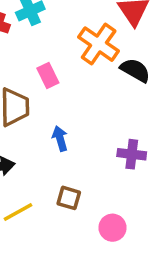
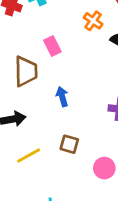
orange cross: (99, 44) -> (93, 21), size x0.6

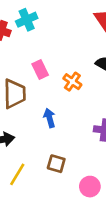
orange cross: (93, 21) -> (72, 82), moved
yellow line: (29, 155) -> (17, 174), turned -30

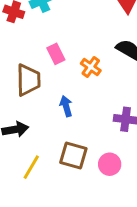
brown square: (56, 164) -> (73, 156), size x1.4
pink circle: (90, 187) -> (110, 164), moved

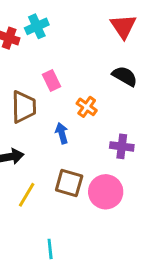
orange cross: (91, 67) -> (87, 107), moved
pink circle: (110, 164) -> (106, 192), size x1.5

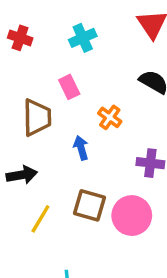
cyan cross: (37, 26) -> (83, 38), moved

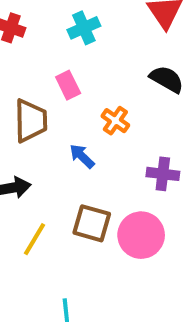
blue arrow: (81, 148) -> (82, 156), turned -30

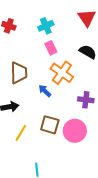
pink rectangle: (68, 85) -> (51, 48), moved
orange cross: (115, 121) -> (62, 73), size x1.6

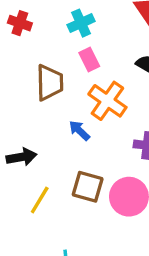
brown trapezoid: (19, 73) -> (50, 83), moved

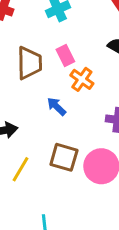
pink rectangle: (89, 59) -> (65, 55), moved
orange cross: (107, 101) -> (82, 79), size x0.7

